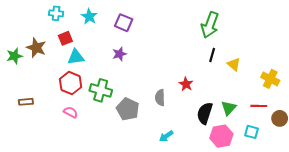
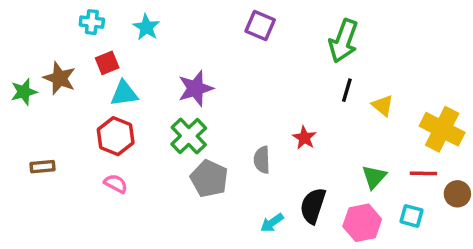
purple square: (124, 23) -> (260, 26), moved
purple star: (119, 54) -> (196, 88), size x1.5
yellow cross: (270, 79) -> (442, 129), size x1.4
green cross: (101, 90) -> (189, 136), moved, turned 30
black semicircle: (205, 113) -> (313, 206), moved

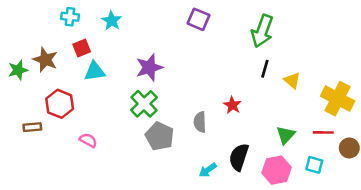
red hexagon: (116, 136) -> (60, 104), moved

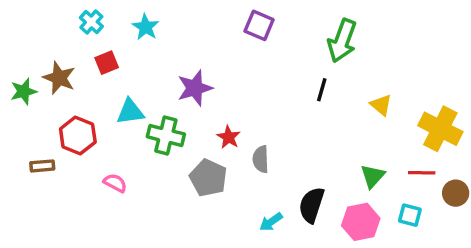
cyan cross: (70, 17) -> (91, 22), turned 36
black line: (265, 69) -> (322, 90), moved
cyan triangle: (95, 71) -> (130, 112), moved
green cross: (144, 104) -> (166, 135), moved, turned -32
red star: (232, 105) -> (229, 137), moved

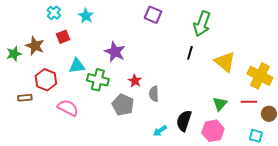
purple star: (195, 88) -> (115, 52), turned -30
yellow triangle: (381, 105) -> (225, 62), size x1.6
pink semicircle: (115, 183) -> (68, 108), size x1.5
cyan square: (410, 215) -> (256, 136), moved

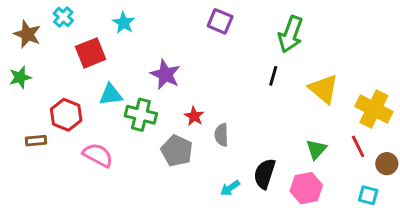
cyan cross: (54, 13) -> (63, 17), moved
red square: (63, 37) -> (91, 53), size x1.5
brown star: (35, 46) -> (27, 34), moved
red line: (249, 102) -> (358, 146), turned 63

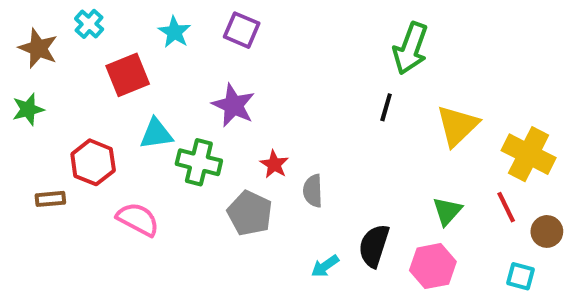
purple square: (220, 21) -> (242, 30), moved
yellow triangle: (324, 89) -> (457, 126), turned 36

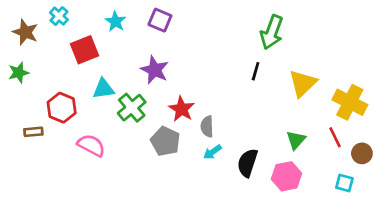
green cross: (199, 162) -> (132, 108), turned 36
red star: (274, 164) -> (182, 109), size x1.4
cyan arrow: (325, 266) -> (212, 152), moved

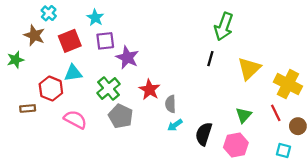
purple square: (160, 20) -> (105, 41), moved, turned -30
brown star: (25, 32) -> (34, 35), moved
cyan triangle: (103, 89) -> (73, 73), moved
gray pentagon: (165, 141) -> (121, 116), moved

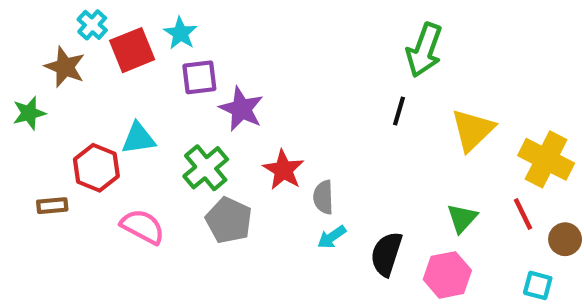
red square: (70, 41) -> (132, 50), moved

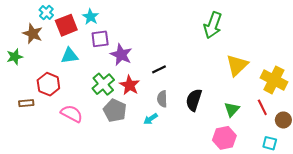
black line: (399, 111) -> (159, 69), moved, turned 48
cyan triangle: (138, 138) -> (70, 56), moved
red star: (283, 170) -> (130, 85), moved
cyan arrow: (332, 237) -> (151, 119), moved
black semicircle: (386, 254) -> (194, 100), moved

